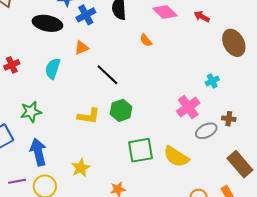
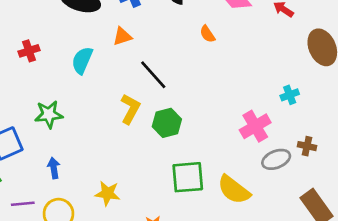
yellow L-shape: (89, 116) -> (130, 109), moved, turned -75
blue arrow: (38, 152) -> (54, 168), size x0.6
yellow star: (81, 168) -> (107, 193), turned 30

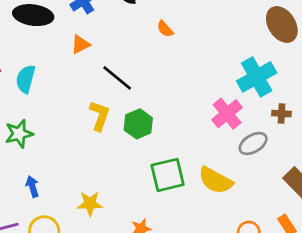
cyan semicircle: (82, 60) -> (26, 79), moved
cyan cross: (290, 95) -> (257, 77), size x2.0
brown cross: (307, 146) -> (281, 114), moved

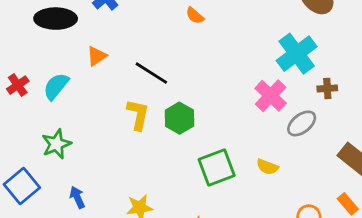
orange triangle: (80, 44) -> (97, 56), moved
cyan semicircle: (26, 79) -> (56, 86), turned 32
yellow semicircle: (216, 180) -> (267, 167), size x0.6

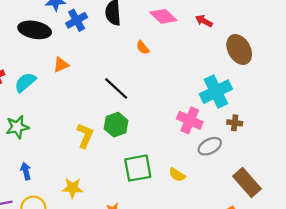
black line: (151, 73) -> (116, 88), moved
pink cross: (271, 96) -> (190, 120), turned -30
yellow L-shape: (138, 115) -> (85, 136), moved

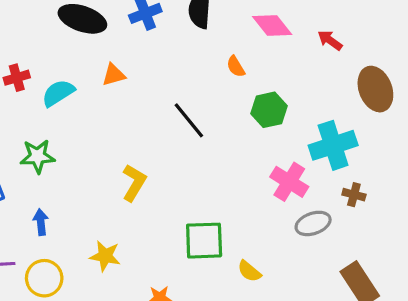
green hexagon: (116, 125) -> (269, 110), moved
yellow semicircle: (177, 175) -> (249, 271), moved

